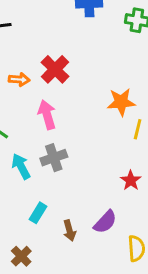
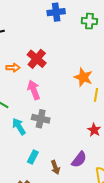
orange star: (121, 102) -> (83, 77), turned 30
gray cross: (54, 158) -> (41, 119), turned 36

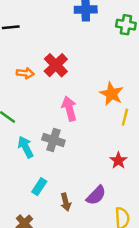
pink arrow: (34, 90) -> (69, 109), moved

